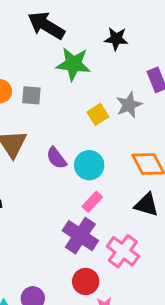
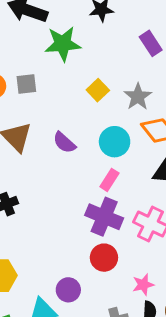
gray star: (129, 105) -> (138, 97), moved
cyan circle: (89, 165) -> (115, 142), moved
red circle: (86, 281) -> (104, 258), moved

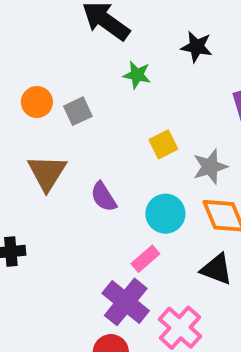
green star: (63, 44) -> (137, 75), size x0.6
gray square: (26, 84) -> (78, 111), turned -35

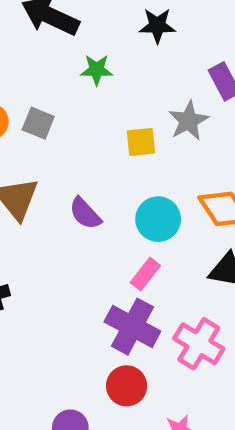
gray square: (78, 111) -> (38, 123), turned -32
yellow square: (163, 144) -> (141, 142), turned 32
gray star: (210, 167) -> (188, 121), moved

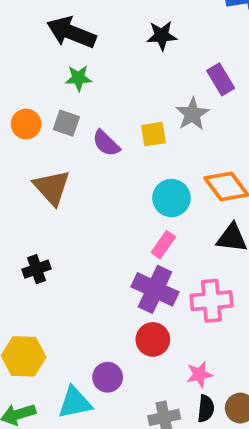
green star: (97, 70) -> (78, 78), moved
purple semicircle: (85, 213) -> (106, 143), moved
pink cross: (199, 344) -> (211, 301), turned -33

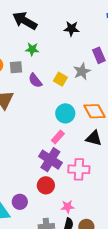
green star: (78, 78) -> (32, 49), moved
gray square: (66, 123) -> (16, 67), turned -32
yellow square: (153, 134) -> (60, 79), turned 32

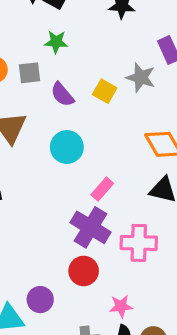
gray star: (82, 71) -> (141, 78), turned -30
cyan circle: (65, 113) -> (67, 147), moved

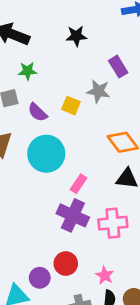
cyan circle: (67, 147) -> (46, 154), size x1.4
red circle: (84, 271) -> (66, 264), moved
pink star: (121, 306) -> (105, 275), turned -30

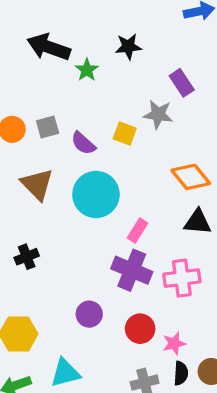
green star: (28, 71) -> (87, 70), moved, turned -30
red circle: (66, 264) -> (140, 329), moved
pink star: (105, 275) -> (174, 343), turned 30
purple circle: (40, 278) -> (89, 314), moved

